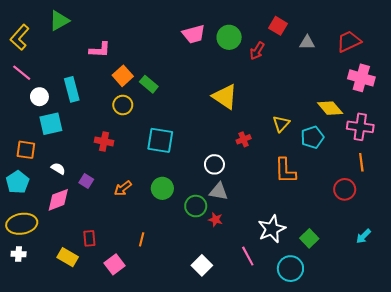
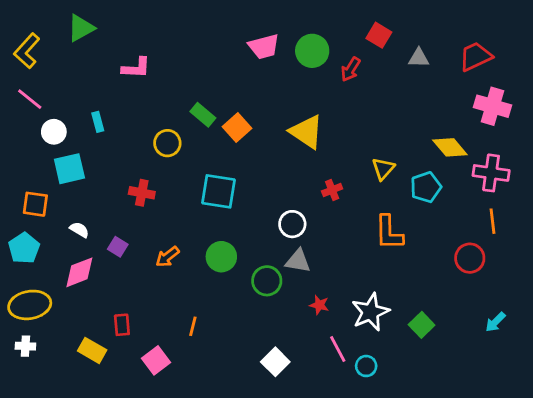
orange square: (123, 76) -> (237, 128), moved
cyan rectangle: (72, 89) -> (98, 122), size x0.6
red star: (215, 220) -> (319, 305), moved
cyan circle: (290, 269) -> (366, 366), moved, size x0.6

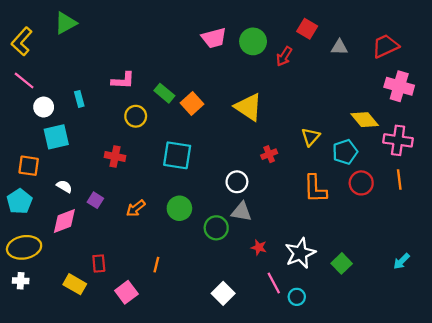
pink L-shape: (136, 68) -> (123, 81), moved
red circle: (470, 258) -> (361, 183), moved

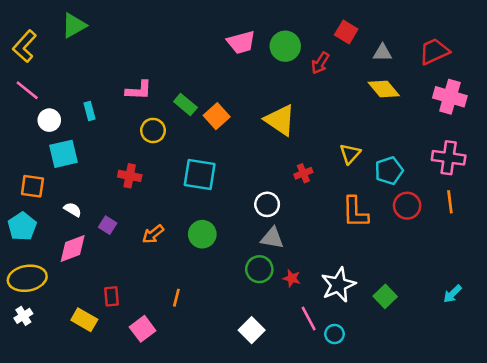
yellow diamond: (365, 120) -> (384, 89), moved
green circle: (216, 228) -> (259, 269), moved
white cross: (21, 281) -> (23, 316), turned -35

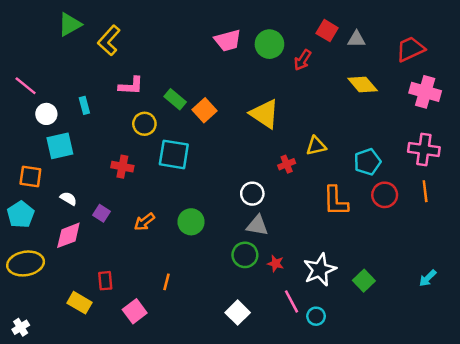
yellow L-shape: (25, 46) -> (109, 40), moved
gray triangle: (382, 53) -> (356, 39), moved
yellow triangle: (350, 154) -> (316, 146), moved, turned 35
cyan square: (200, 175) -> (174, 154), moved
white cross: (23, 316) -> (21, 327), moved

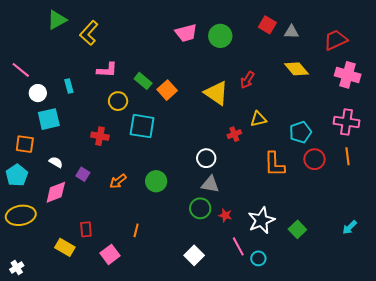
red arrow: (303, 60) -> (247, 80), moved

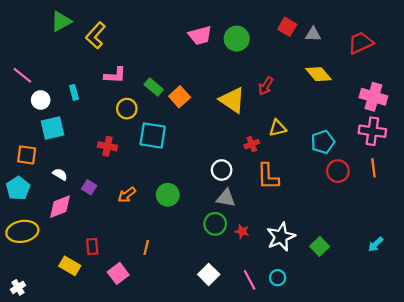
pink cross: (348, 75) -> (373, 97), moved
orange L-shape: (274, 164) -> (268, 176), moved
pink line: (238, 246) -> (250, 280), moved

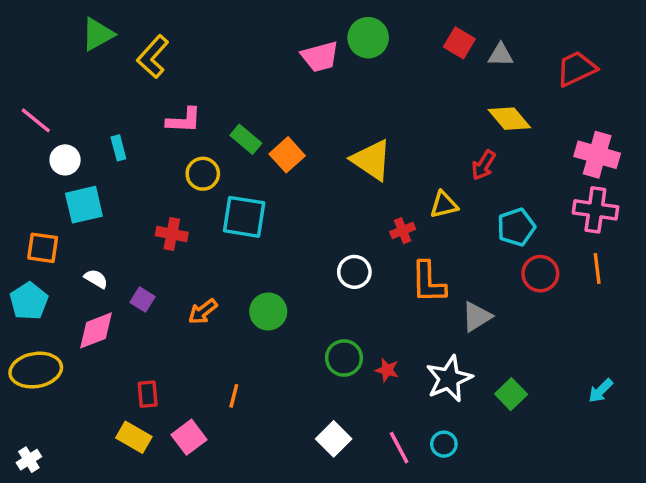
green circle: (237, 39) -> (368, 38), moved
red arrow: (266, 86) -> (483, 165), moved
gray triangle: (226, 198) -> (477, 317), moved, turned -42
yellow rectangle: (70, 266) -> (134, 437), moved

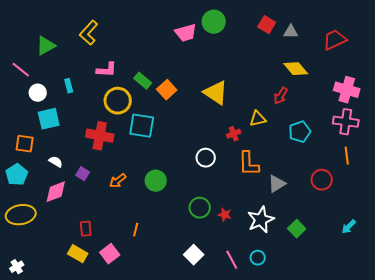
green triangle: (98, 34) -> (46, 46), moved
yellow circle: (203, 174) -> (118, 101), size x1.4
red cross: (172, 234) -> (100, 136), size x1.5
red circle: (540, 274) -> (322, 180), moved

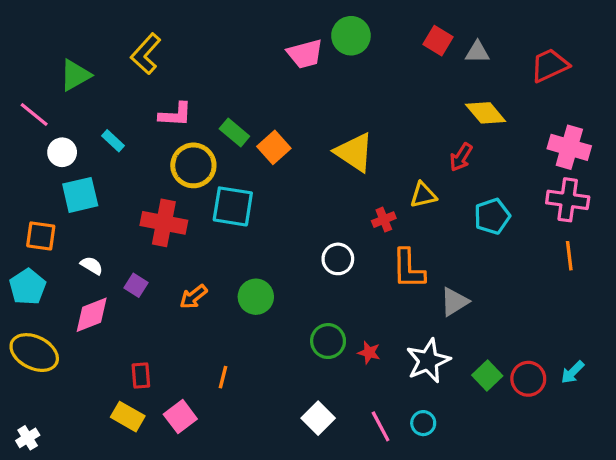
cyan rectangle: (69, 86) -> (113, 141), turned -32
red circle: (322, 180) -> (528, 379), moved
yellow ellipse: (21, 215) -> (34, 353), turned 36

